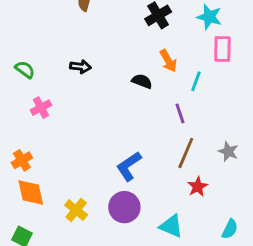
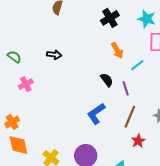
black semicircle: (142, 81) -> (107, 80), moved, turned 32
cyan line: (196, 81) -> (137, 65), turned 32
blue L-shape: (129, 166) -> (96, 114), moved

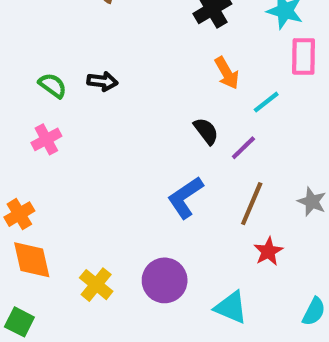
green semicircle: (14, 57) -> (53, 85), moved
purple line: (126, 88) -> (243, 148), turned 64

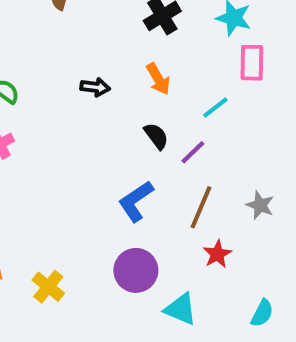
orange arrow: (227, 73) -> (158, 79), moved
black arrow: (102, 81) -> (95, 87), moved
purple circle: (165, 280) -> (136, 270), moved

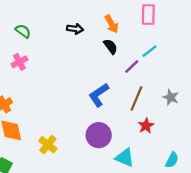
pink rectangle: (252, 63) -> (148, 15), moved
cyan line: (215, 107) -> (149, 51), moved
black semicircle: (156, 136) -> (110, 46), moved

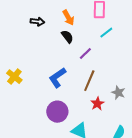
cyan line: (149, 51) -> (106, 33), moved
gray star: (171, 97) -> (118, 93), moved
yellow cross: (48, 145) -> (14, 77), moved

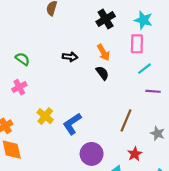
purple line: (85, 54) -> (153, 91), moved, turned 48
blue L-shape: (57, 78) -> (72, 124), moved
red star: (97, 104) -> (135, 154), moved

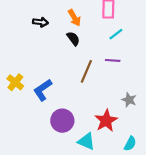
purple line: (153, 91) -> (113, 60), moved
brown line: (126, 120) -> (86, 71), moved
red star: (135, 154) -> (106, 121), size x1.5

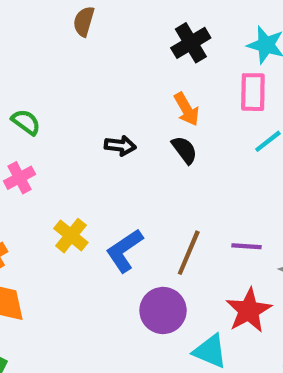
black arrow: (40, 22) -> (120, 146), moved
purple line: (113, 60) -> (247, 246), moved
brown line: (86, 71) -> (189, 253), moved

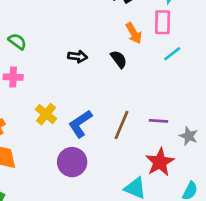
orange arrow: (187, 109) -> (134, 33), moved
pink cross: (20, 178) -> (13, 77), turned 30
purple circle: (163, 310) -> (72, 162), moved

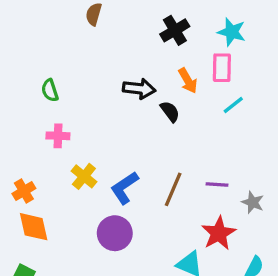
green semicircle: (17, 41) -> (50, 90), turned -144
black arrow: (78, 56) -> (139, 89), moved, size x1.4
pink cross: (13, 77) -> (58, 136), moved

